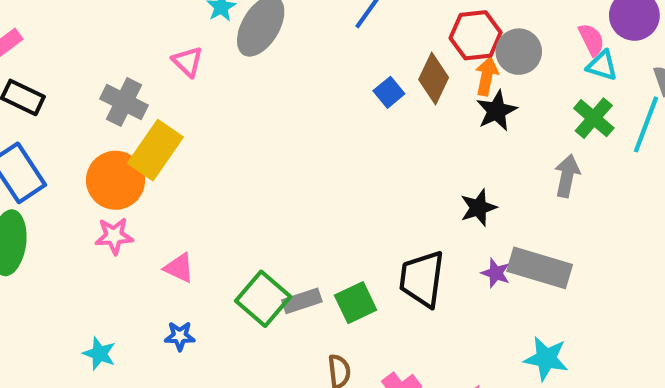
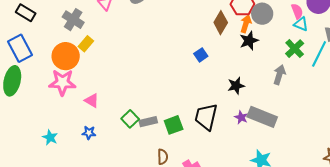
blue square: (389, 92) -> (201, 55), moved
yellow rectangle: (155, 150) -> (86, 44), size x0.6
pink star: (114, 236) -> (62, 82), size x1.5
green square: (263, 299) -> (130, 119), size x0.7

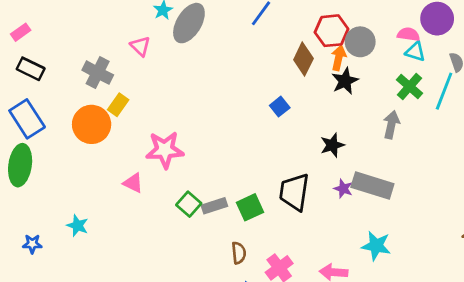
pink semicircle: (297, 11) -> (408, 34), turned -56
pink star: (62, 82) -> (165, 150), moved
blue star: (89, 133) -> (32, 244), moved
cyan star: (50, 137) -> (78, 226), moved

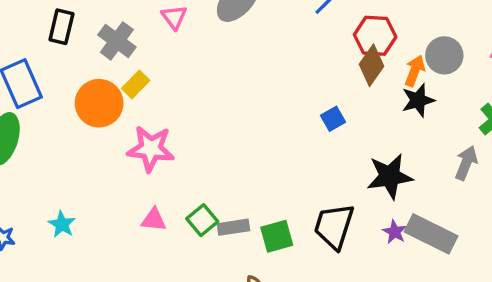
red hexagon: (332, 31) -> (375, 36), moved
black rectangle: (31, 69) -> (61, 27), moved, turned 68
black star: (332, 145) -> (390, 176), size x1.5
pink star: (165, 150) -> (151, 149), moved
pink triangle: (133, 183) -> (154, 220), moved, turned -30

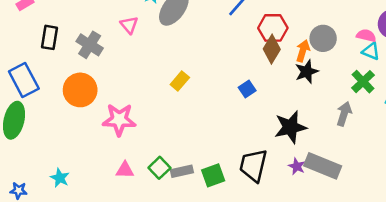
yellow rectangle: (136, 84) -> (180, 81), moved

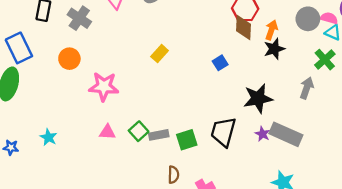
gray circle: (323, 38) -> (308, 19), moved
brown diamond: (272, 49) -> (243, 28), turned -30
orange circle: (80, 90) -> (69, 59), size x0.7

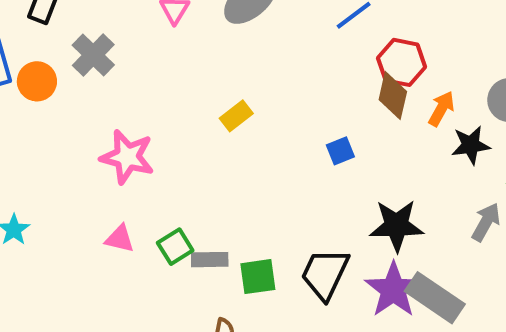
gray cross: (79, 18) -> (93, 55), moved
black star: (274, 49) -> (471, 145), moved
orange circle: (69, 59) -> (37, 81), moved
purple star: (262, 134) -> (393, 290), size x2.0

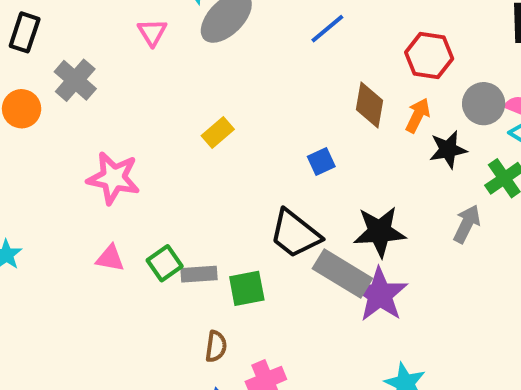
red hexagon: (402, 62) -> (429, 55), moved
black trapezoid: (325, 274) -> (295, 234), moved, turned -74
gray rectangle: (435, 298) -> (342, 273), moved

